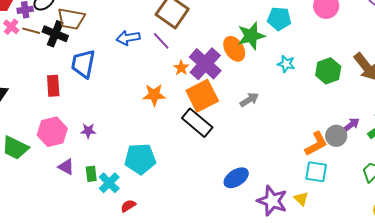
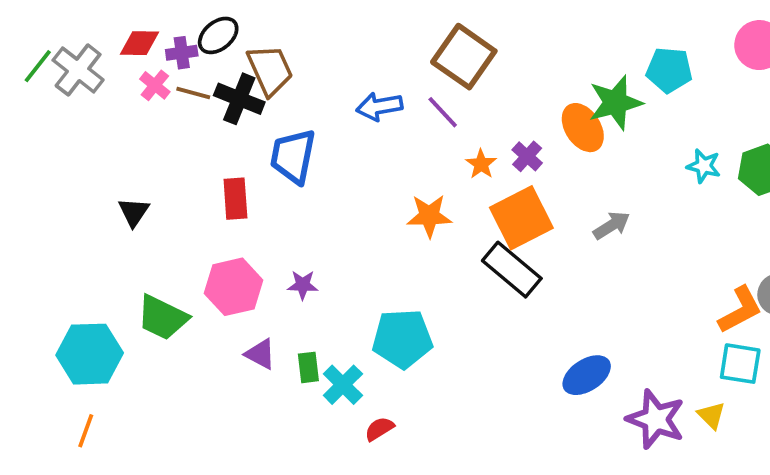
brown trapezoid: (71, 19) -> (270, 70), turned -124
purple cross: (205, 64) -> (527, 156), size x0.5
cyan star: (286, 64) -> (704, 166), moved

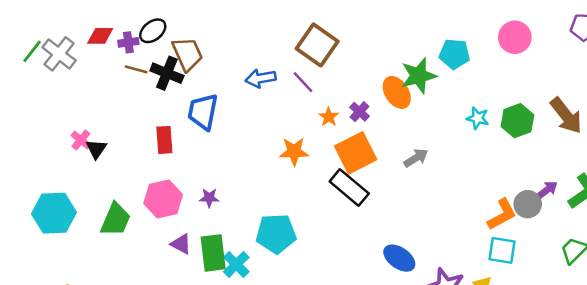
pink cross: (155, 85) -> (81, 140), moved
green trapezoid: (163, 318) -> (116, 220), turned -93
cyan hexagon: (90, 354) -> (54, 213), moved
green rectangle: (308, 367) -> (213, 253), size x1.8
blue ellipse: (587, 375) -> (399, 258), turned 68

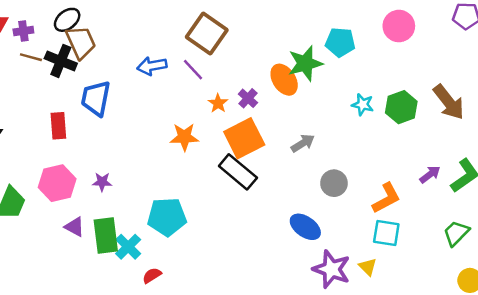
black ellipse: (153, 31) -> (67, 20), moved
gray circle: (528, 204) -> (334, 183), moved
blue ellipse: (399, 258) -> (305, 227), moved

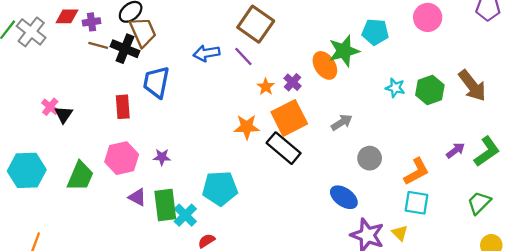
orange star: (184, 137) -> (247, 127), moved

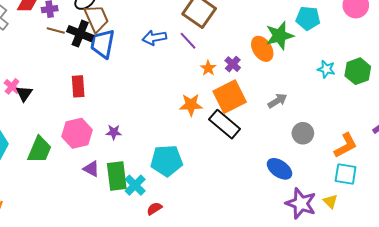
blue trapezoid: (156, 82) -> (103, 44), moved

